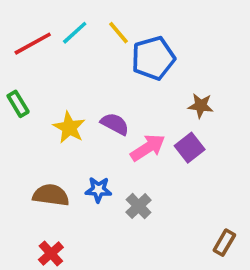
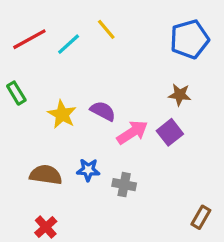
cyan line: (75, 33) -> (69, 44), moved
blue pentagon: (153, 58) -> (189, 39), moved
gray cross: (139, 206) -> (124, 185), turned -35

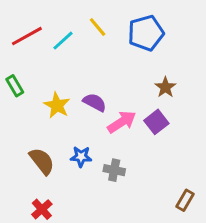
blue pentagon: (189, 39) -> (146, 33), moved
brown star: (180, 95) -> (165, 87), turned 30
brown semicircle: (46, 175) -> (42, 161), turned 44

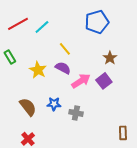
yellow line: (98, 27) -> (65, 49), moved
brown rectangle: (185, 200) -> (123, 133), turned -32

